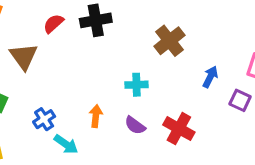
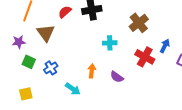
cyan cross: (137, 85) -> (110, 43), moved
blue cross: (44, 119) -> (51, 68), moved
red cross: (179, 129) -> (145, 57), moved

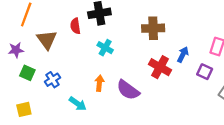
red semicircle: (65, 12) -> (75, 26), moved, turned -56
brown cross: (139, 23) -> (153, 28), turned 36
cyan cross: (110, 43) -> (105, 48), moved, turned 32
purple semicircle: (117, 77) -> (128, 90), size x1.5

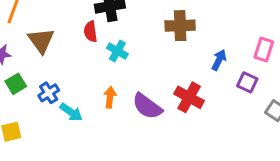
red semicircle: (75, 26) -> (90, 32), moved
red cross: (160, 67) -> (189, 97), moved
green square: (27, 73) -> (16, 84), turned 35
cyan arrow: (78, 104) -> (71, 112), moved

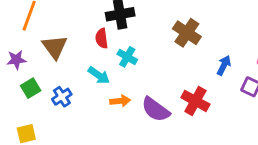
brown cross: (180, 26) -> (187, 33), turned 36
orange arrow: (110, 97) -> (120, 101), turned 78
cyan arrow: (71, 112) -> (99, 75), moved

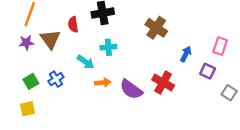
red semicircle: (102, 38) -> (73, 24), moved
cyan cross: (127, 57) -> (108, 47), turned -35
purple star: (16, 60) -> (26, 43), moved
green square: (31, 88) -> (31, 81), moved

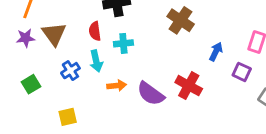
red semicircle: (73, 24) -> (95, 31), moved
cyan arrow: (86, 62) -> (96, 61), turned 42
blue cross: (56, 79) -> (70, 71), moved
yellow square: (27, 109) -> (68, 117), moved

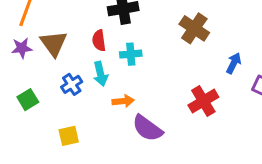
red cross: (189, 86) -> (203, 101), turned 30
purple semicircle: (151, 94) -> (147, 128), moved

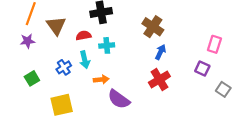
red semicircle: (99, 40) -> (84, 36), turned 88
brown triangle: (54, 44) -> (56, 26), moved
blue arrow: (234, 63) -> (161, 52), moved
yellow square: (69, 136) -> (62, 105), size x1.5

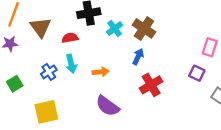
cyan cross: (107, 45) -> (115, 28), moved, turned -32
blue arrow: (161, 52) -> (138, 57), moved
orange arrow: (101, 79) -> (100, 72), moved

